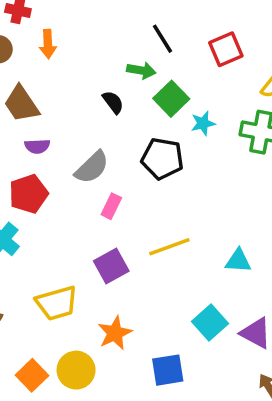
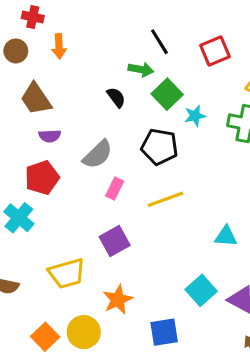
yellow line: (169, 247) -> (166, 199), moved

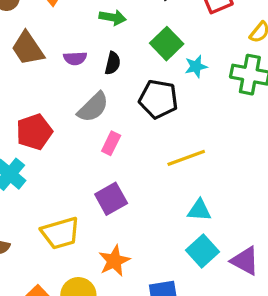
green arrow: (141, 70) -> (113, 17), moved
black semicircle: (116, 97) -> (113, 63), moved, turned 50
purple semicircle: (50, 136) -> (75, 58), moved
yellow line: (166, 199) -> (186, 158), moved
cyan triangle: (226, 236) -> (199, 210), moved

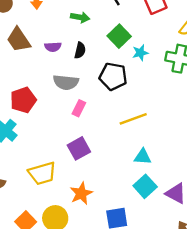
gray semicircle: (93, 107) -> (66, 82), turned 50

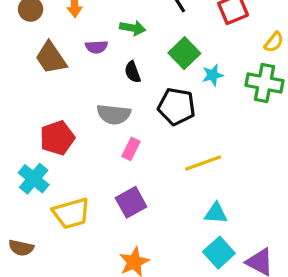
purple semicircle: (53, 47) -> (96, 47), moved
black semicircle: (80, 50) -> (133, 72), turned 147
yellow trapezoid: (42, 173) -> (71, 213), moved

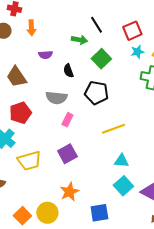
green arrow: (133, 28) -> (79, 40), moved
brown trapezoid: (51, 58) -> (16, 77), moved
cyan star: (213, 75) -> (137, 52), moved

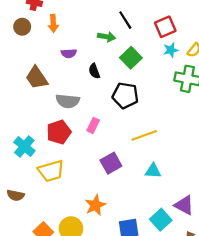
gray semicircle: (56, 98) -> (68, 101), moved
red pentagon: (20, 113) -> (59, 132), moved
purple square: (67, 154) -> (111, 163), moved
cyan square: (123, 186) -> (161, 220), moved

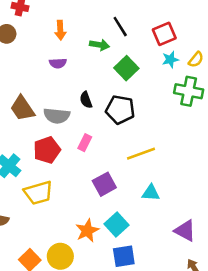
orange arrow: (53, 23) -> (60, 30), moved
black semicircle: (94, 71) -> (86, 100), moved
brown trapezoid: (37, 78) -> (22, 108), moved
cyan square: (161, 220) -> (117, 225), moved

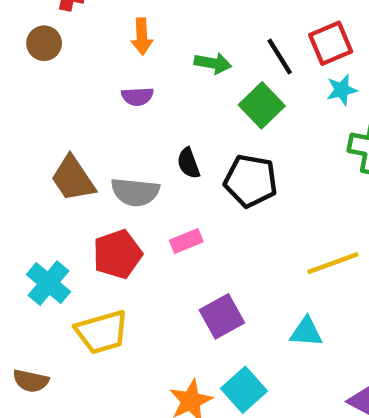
black line: (120, 27) -> (280, 57), moved
pink rectangle: (85, 143) -> (186, 241), turned 42
yellow line: (141, 154) -> (333, 263), moved

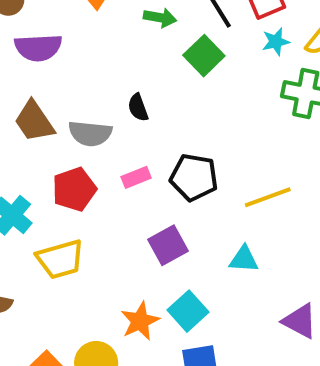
purple semicircle: (137, 97) -> (38, 48), moved, size x1.6
black pentagon: (251, 181) -> (194, 177), moved

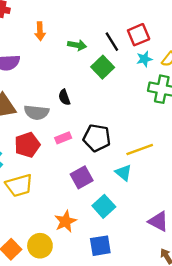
cyan triangle: (244, 259) -> (123, 173), moved, turned 36
cyan square: (188, 311) -> (104, 206), moved

